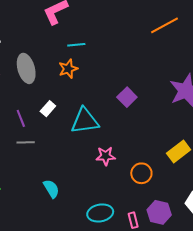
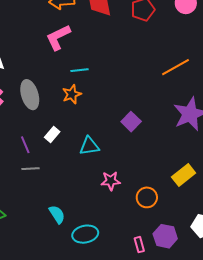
orange line: (164, 25) -> (175, 67), moved
cyan triangle: (85, 121) -> (89, 146), size x0.7
cyan ellipse: (100, 213) -> (85, 234), moved

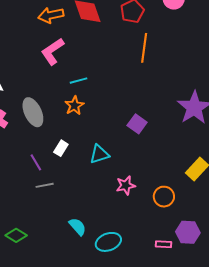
orange line: (175, 67) -> (144, 48), moved, turned -44
pink rectangle: (139, 245) -> (163, 244), turned -63

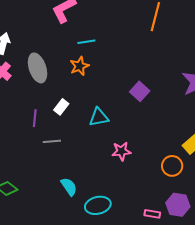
purple line: (36, 162) -> (35, 118), turned 30
gray line: (45, 185) -> (52, 141), moved
orange circle: (164, 197) -> (172, 166), moved

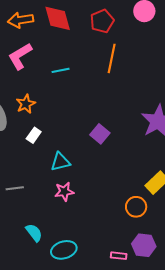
cyan line: (86, 42) -> (61, 70), moved
orange star: (79, 66) -> (26, 104), moved
white rectangle: (61, 107) -> (34, 135), moved
pink star: (121, 151) -> (64, 192), moved

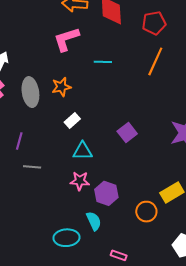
white rectangle: (34, 135) -> (72, 121), moved
cyan semicircle: (34, 233) -> (94, 221), moved
purple hexagon: (144, 245) -> (106, 193), moved

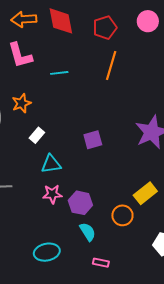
pink L-shape: (66, 39) -> (20, 55), turned -80
purple square: (127, 132) -> (93, 140), turned 30
cyan semicircle: (94, 221) -> (88, 232), moved

